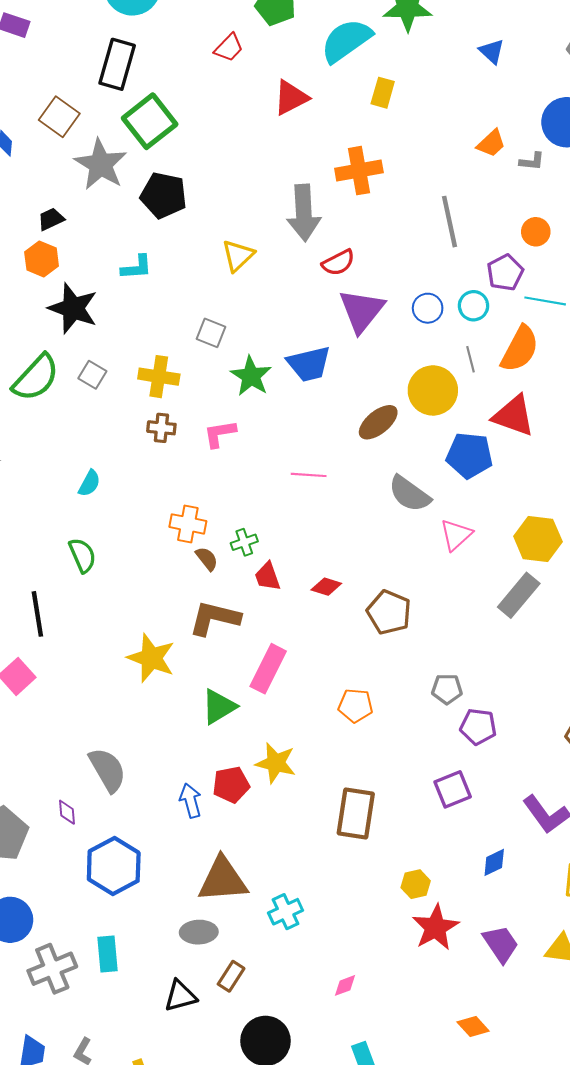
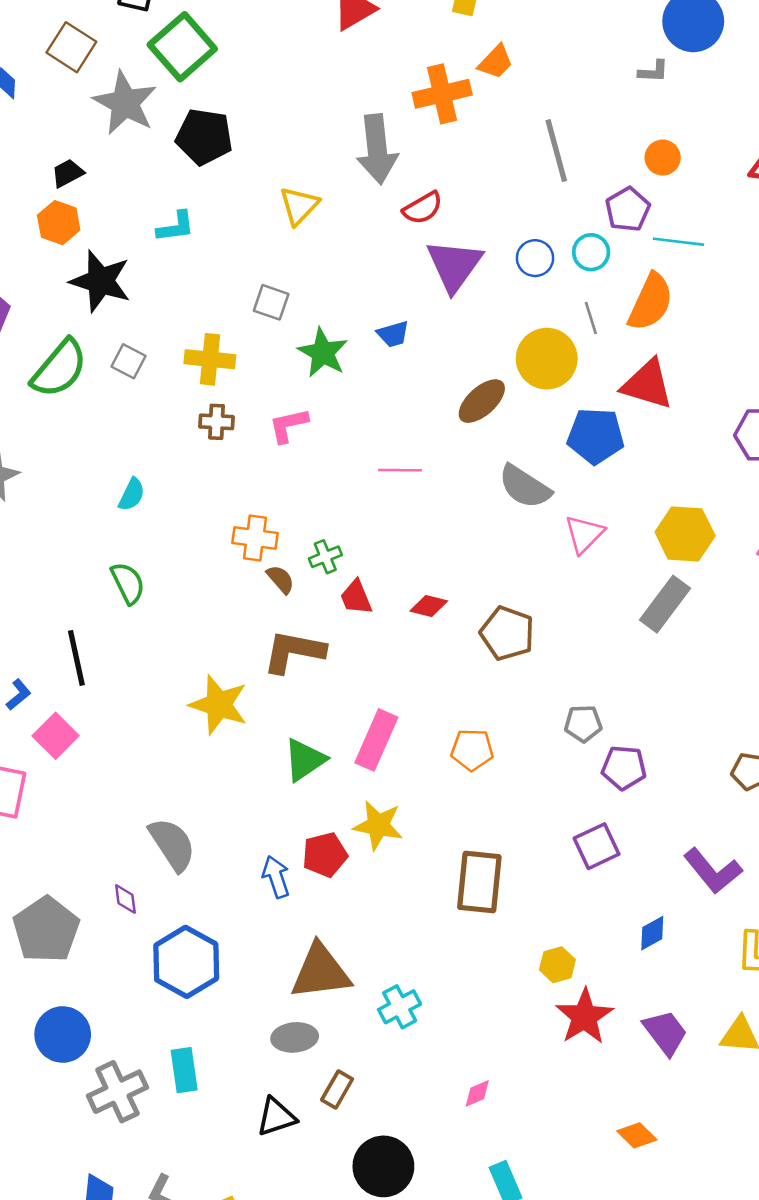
orange trapezoid: (491, 143) -> (496, 62), moved
blue trapezoid: (309, 364) -> (393, 334), size x0.6
pink rectangle: (268, 669) -> (376, 740), moved

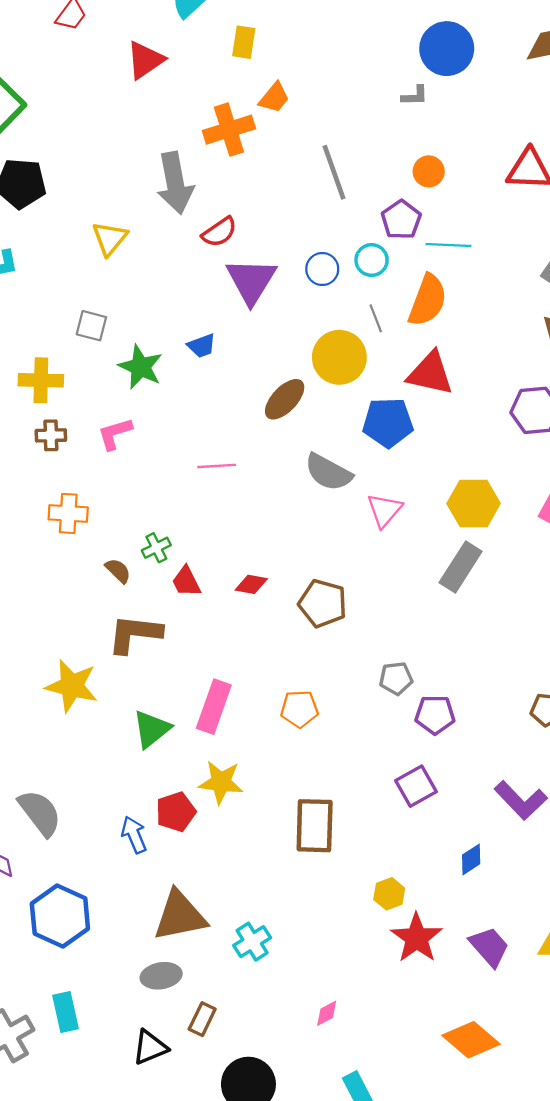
orange cross: (255, 538) -> (68, 513), moved
orange diamond: (637, 1135) -> (471, 1040), size x1.6

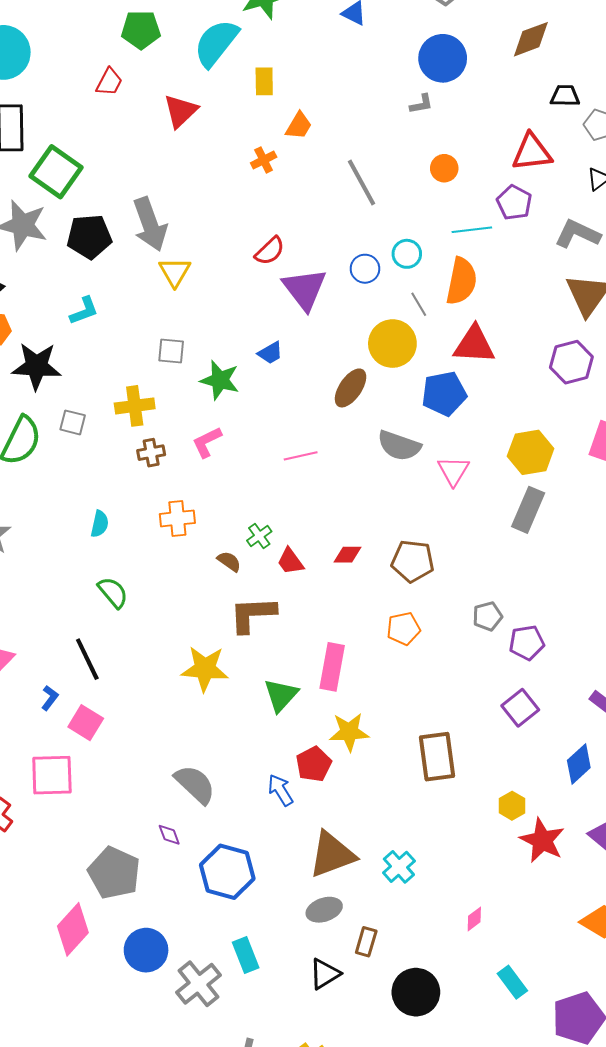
orange cross: (229, 130) -> (264, 160), size x0.6
gray arrow: (175, 183) -> (150, 224), moved
purple pentagon: (401, 220) -> (514, 203), moved
orange pentagon: (299, 709) -> (403, 629), moved
blue diamond: (471, 859) -> (579, 764), size x1.4

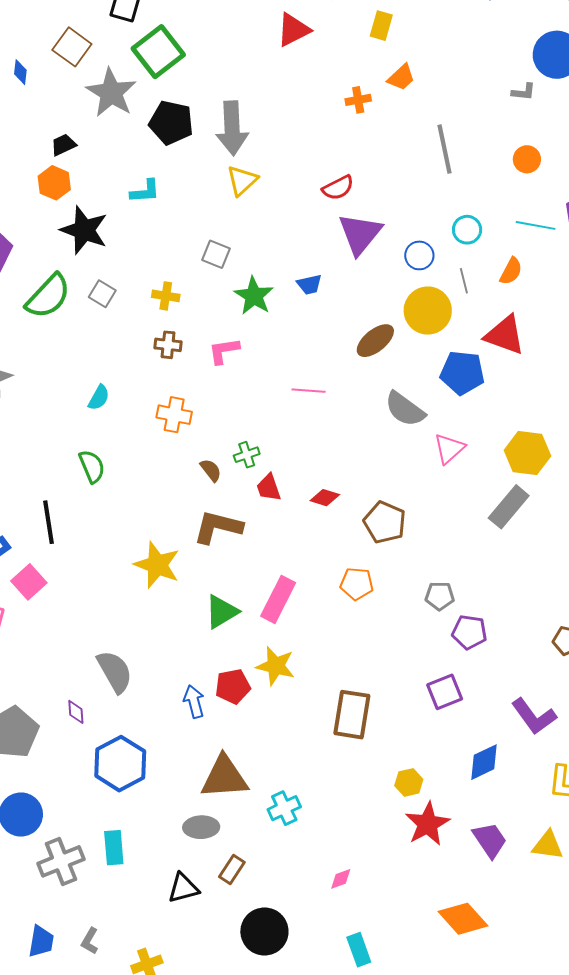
blue circle: (365, 269) -> (419, 255), moved
orange semicircle: (462, 281) -> (511, 271), size x0.6
yellow cross: (135, 406) -> (166, 296), size x0.7

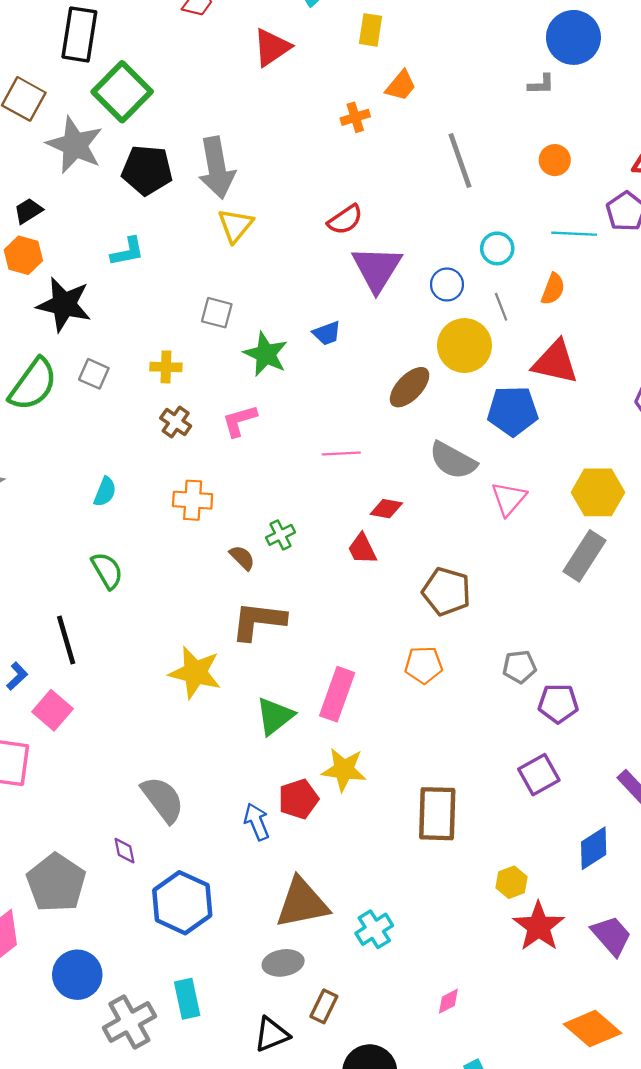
brown cross: (168, 345) -> (176, 422), turned 36
red trapezoid: (269, 488) -> (362, 549), moved
red diamond: (325, 498) -> (386, 509), moved

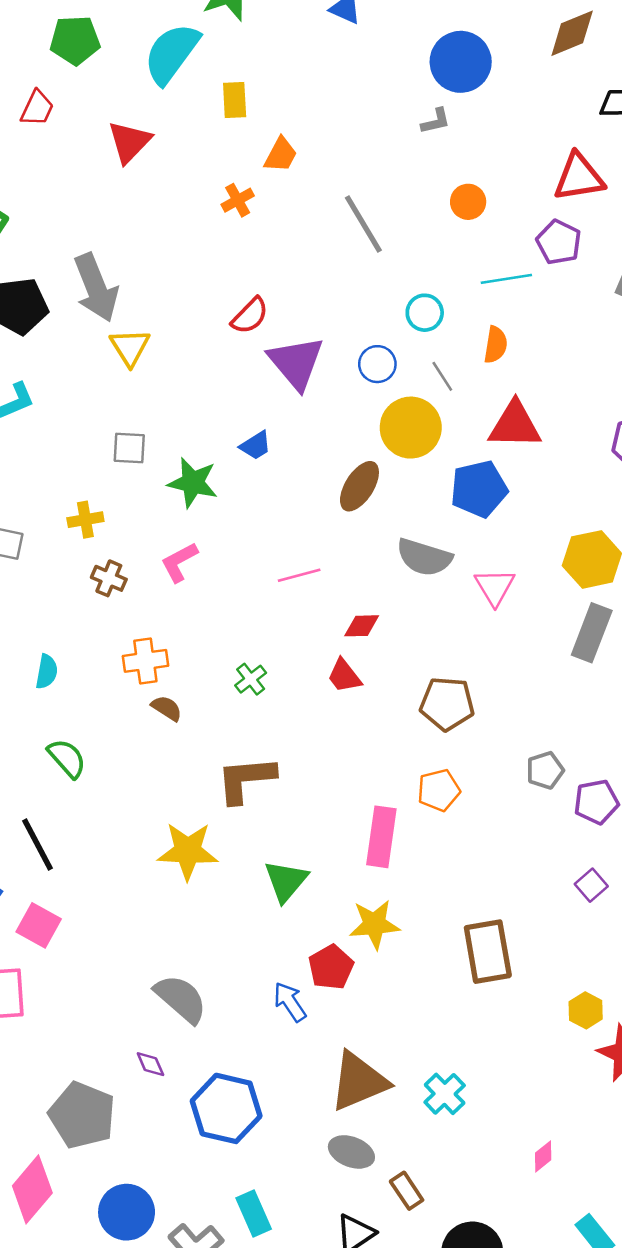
brown semicircle: (242, 558) -> (167, 708), moved
pink rectangle: (337, 694) -> (381, 837), moved
purple square: (539, 775) -> (591, 885), size x0.7
gray ellipse: (283, 963) -> (351, 1152), turned 42
brown rectangle: (324, 1006) -> (407, 1191), turned -48

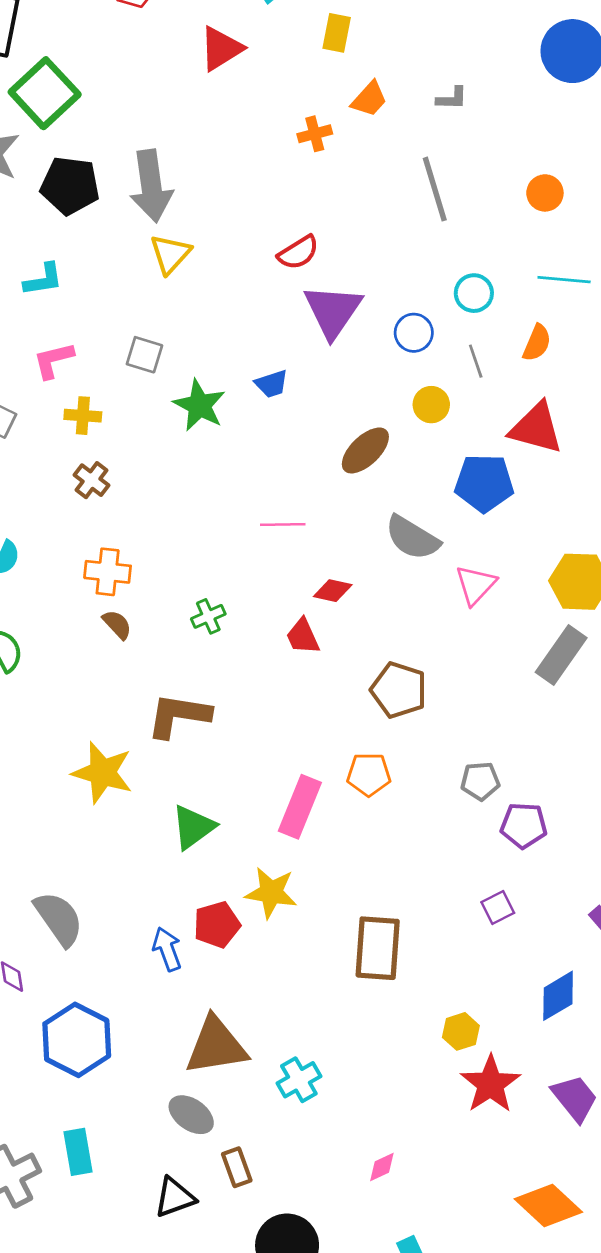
gray L-shape: (436, 121) -> (452, 98), moved
yellow circle: (411, 428) -> (431, 405), size x0.6
pink L-shape: (179, 562) -> (53, 360), moved

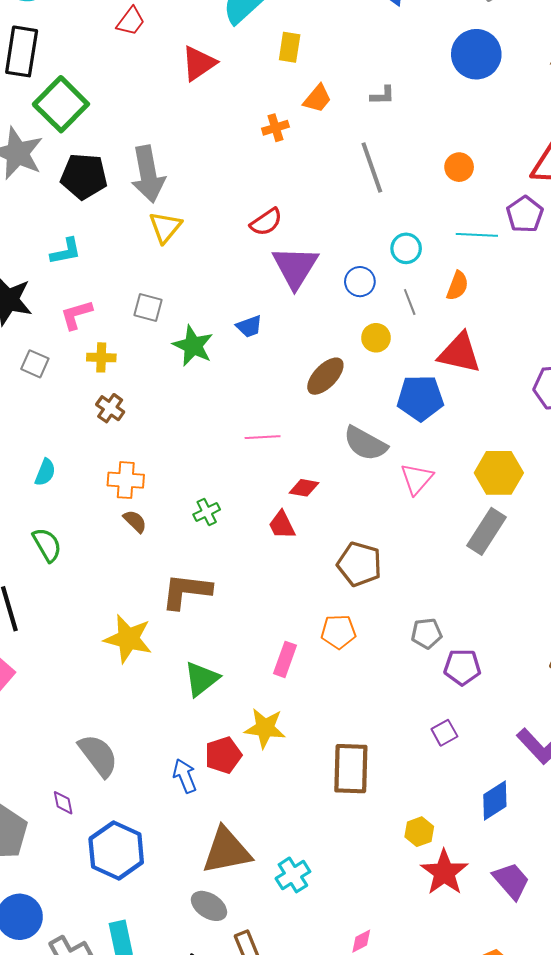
pink rectangle: (300, 807) -> (285, 659), size x0.7

